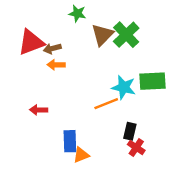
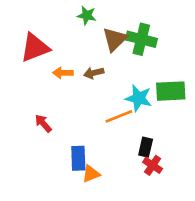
green cross: (126, 35) -> (141, 39), turned -32
brown arrow: (52, 49) -> (94, 73), moved
red arrow: (39, 110) -> (43, 123), turned 48

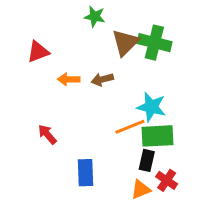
red triangle: (35, 48) -> (38, 52), size x0.7
green rectangle: (171, 91) -> (157, 136), moved
black rectangle: (146, 147) -> (147, 160), moved
orange triangle: (91, 174) -> (141, 190), moved

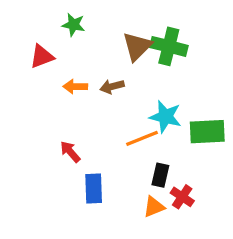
green star: (95, 17) -> (74, 25), moved
red arrow: (47, 134) -> (70, 152), moved
green rectangle: (157, 136) -> (207, 132), moved

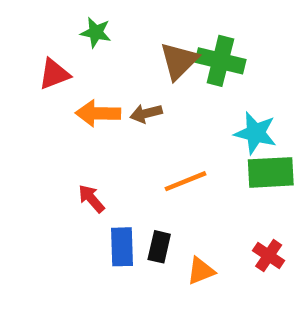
orange arrow: (75, 87) -> (98, 113), size x1.4
cyan star: (165, 117) -> (255, 133), moved
black rectangle: (160, 175) -> (159, 247), moved
red cross: (182, 197) -> (269, 256), moved

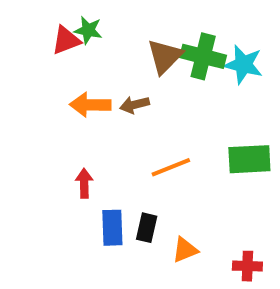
red triangle: (54, 74) -> (66, 40), moved
cyan star: (255, 133) -> (243, 64), moved
red arrow: (91, 199) -> (84, 183), turned 40
red cross: (269, 256) -> (247, 266), moved, turned -32

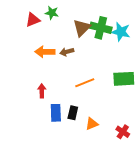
green star: (88, 30) -> (52, 13), moved
red cross: (247, 266) -> (123, 132), turned 32

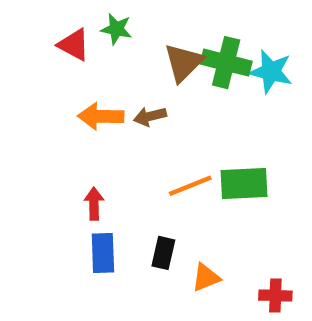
red triangle: (33, 20) -> (74, 45), turned 49
green rectangle: (124, 79) -> (244, 184), moved
blue rectangle: (56, 113) -> (103, 253), moved
red cross: (123, 132) -> (275, 296), turned -32

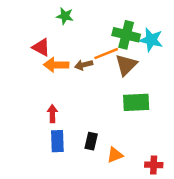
red triangle: (74, 45) -> (41, 47), moved
brown triangle: (184, 63) -> (126, 65), moved
orange line: (190, 186) -> (106, 54), moved

